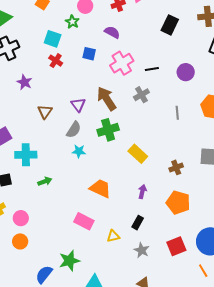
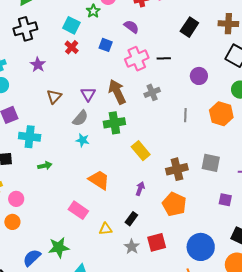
black line: (152, 69) -> (164, 58), moved
brown cross: (176, 167) -> (177, 169), size x1.5
red square: (176, 246) -> (157, 242), moved

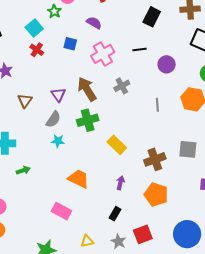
cyan square: (71, 25) -> (34, 28), turned 30
black line: (164, 58) -> (140, 49), moved
yellow triangle: (106, 229) -> (87, 241), moved

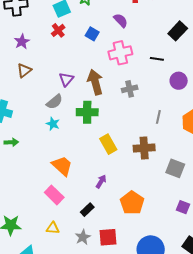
brown triangle: (25, 101) -> (24, 70), moved
brown cross: (155, 159) -> (144, 148), moved
pink rectangle: (61, 211) -> (54, 195), moved

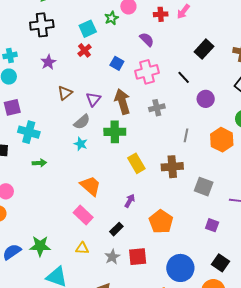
blue square: (92, 34) -> (117, 63), moved
black line: (157, 59) -> (184, 77), turned 40
brown triangle: (24, 70) -> (65, 93), moved

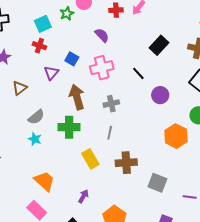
red cross: (84, 50) -> (39, 46), turned -32
purple triangle: (93, 99) -> (51, 73), moved
gray line: (186, 135) -> (110, 133), moved

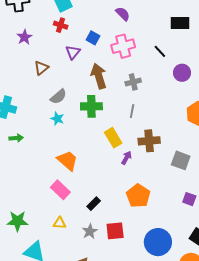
black rectangle: (159, 45) -> (180, 23), turned 48
purple arrow: (83, 196) -> (126, 158), moved

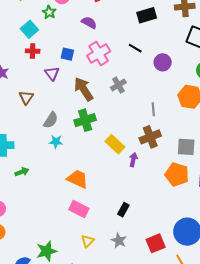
gray line: (132, 111) -> (153, 109), moved
orange pentagon: (138, 196) -> (177, 174), moved
black rectangle: (94, 204) -> (123, 210), moved
yellow triangle: (60, 223) -> (88, 241), turned -32
red square: (115, 231) -> (156, 243), moved

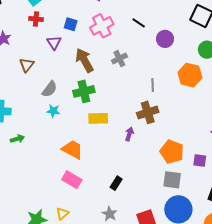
yellow rectangle: (115, 144) -> (98, 118), moved, turned -48
gray square: (186, 147) -> (172, 180), moved
yellow triangle: (88, 241) -> (62, 213), moved

